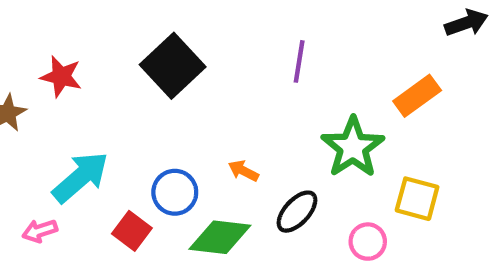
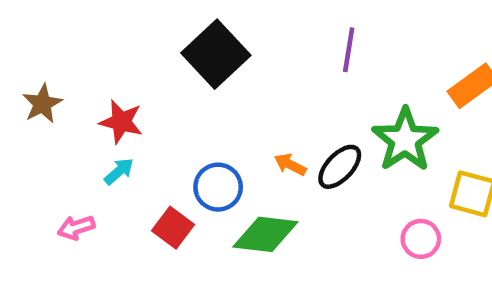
red star: (61, 76) -> (121, 122), moved
cyan arrow: (80, 177) -> (119, 171), size x0.5
black ellipse: (297, 212) -> (340, 167), moved

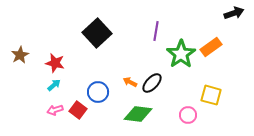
green star: (405, 140) -> (181, 54), moved
pink arrow: (76, 228) -> (55, 110), moved
green diamond: (265, 234) -> (138, 114), moved

